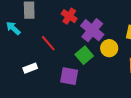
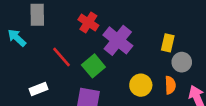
yellow circle: (109, 48) -> (141, 85), moved
green square: (84, 55) -> (93, 66), moved

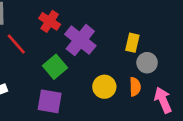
red line: (62, 57) -> (16, 44), moved

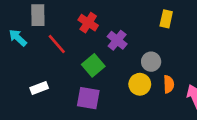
purple cross: (80, 40) -> (117, 40), size x0.7
yellow rectangle: (132, 43) -> (166, 19), moved
gray circle: (147, 63) -> (151, 62), moved

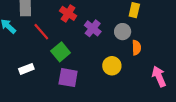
gray circle: (151, 62) -> (123, 32), moved
green square: (93, 65) -> (61, 52), moved
orange semicircle: (169, 84) -> (136, 48), moved

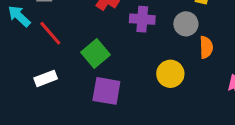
purple cross: (93, 28) -> (142, 19), turned -35
red line: (41, 32) -> (50, 33), moved

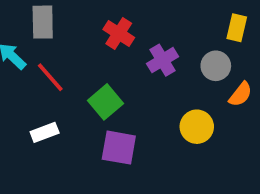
purple cross: (142, 19) -> (163, 60), turned -35
orange semicircle: (206, 47) -> (241, 94), turned 40

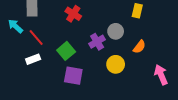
purple cross: (163, 60) -> (97, 42), moved
gray circle: (216, 66) -> (116, 31), moved
white rectangle: (45, 132) -> (33, 59), moved

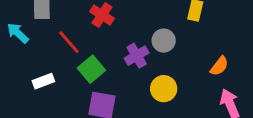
red line: (36, 38) -> (69, 42), moved
orange semicircle: (139, 47) -> (219, 66), moved

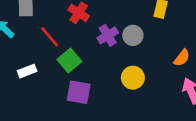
purple cross: (137, 56) -> (108, 35), moved

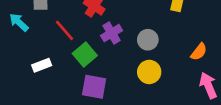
purple cross: (108, 35) -> (112, 33), moved
gray circle: (133, 35) -> (148, 40), moved

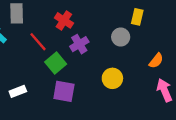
gray circle: (148, 40) -> (121, 37), moved
white rectangle: (42, 65) -> (18, 91), moved

